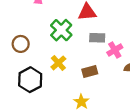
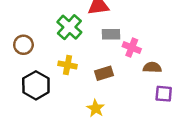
pink cross: (115, 50) -> (132, 48), turned -35
yellow cross: (58, 63) -> (68, 65), turned -35

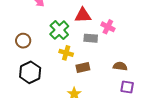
pink cross: (132, 48) -> (108, 27), moved
yellow cross: (68, 65) -> (66, 53), moved

